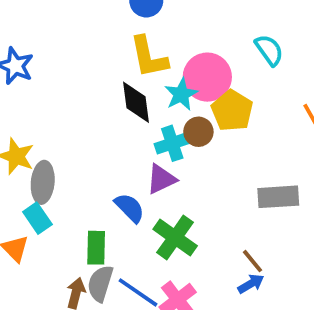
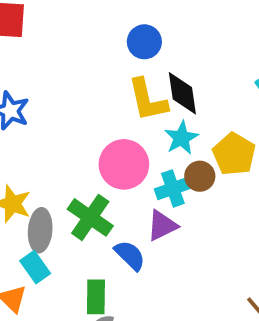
pink circle: (207, 77) -> (124, 164), moved
black diamond: (136, 102) -> (182, 93), moved
green cross: (175, 237) -> (90, 217), moved

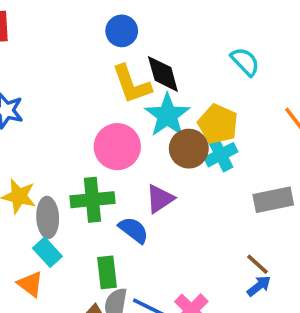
cyan star: (181, 138) -> (167, 115), size x1.4
brown circle: (200, 176) -> (189, 149), size x1.4
cyan cross: (173, 188) -> (221, 155), moved
green cross: (90, 217) -> (92, 200), turned -33

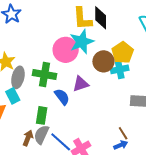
cyan star: (167, 115) -> (82, 42), moved

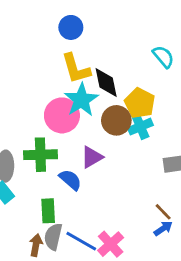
black diamond: (101, 18) -> (106, 82), moved

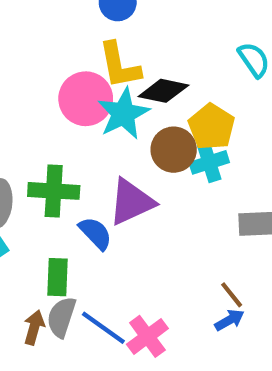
black diamond: (106, 82) -> (163, 91), turned -72
pink circle: (62, 115) -> (86, 99), moved
purple triangle: (92, 157) -> (131, 202), size x1.4

